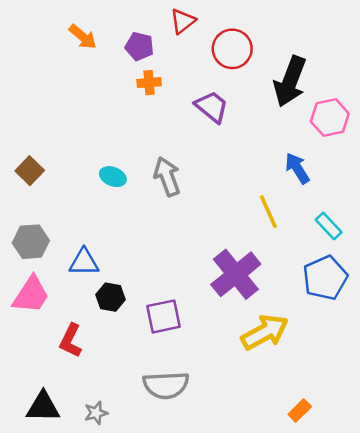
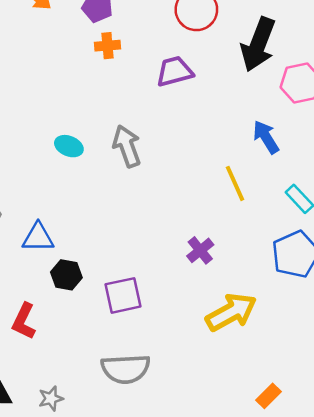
purple trapezoid: (212, 107) -> (174, 71), turned -54
purple cross: (236, 274) -> (200, 250), size x0.5

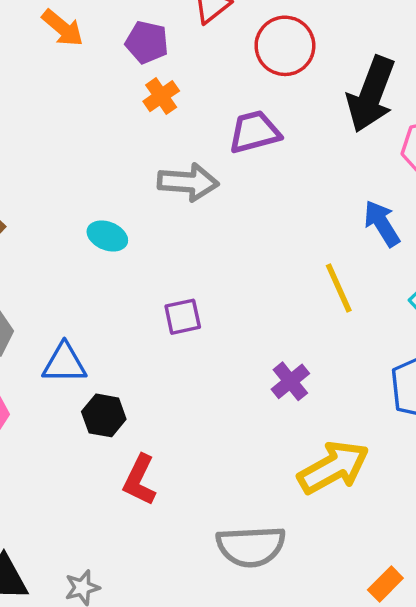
orange cross: (108, 46) -> (161, 96), turned -30
gray arrow: (127, 146) -> (188, 182), moved, turned 114
purple square: (123, 295) -> (183, 317), moved, size x0.7
red L-shape: (24, 321) -> (140, 480), moved
gray semicircle: (126, 369) -> (251, 546), moved

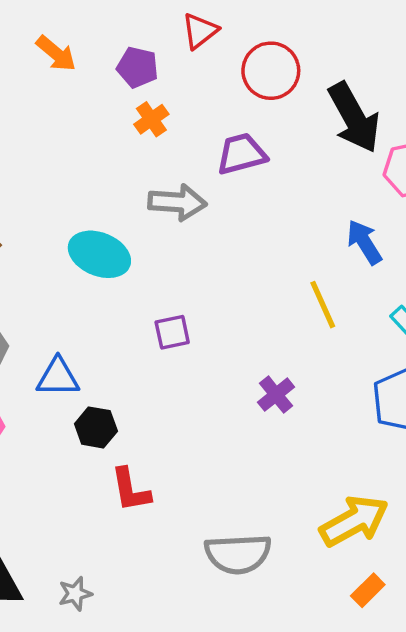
black arrow: (371, 94) -> (354, 117), turned -50
cyan ellipse: (107, 236) -> (99, 254), size x1.6
yellow arrow: (333, 467) -> (354, 521), moved
red L-shape: (140, 480) -> (131, 490), turned -36

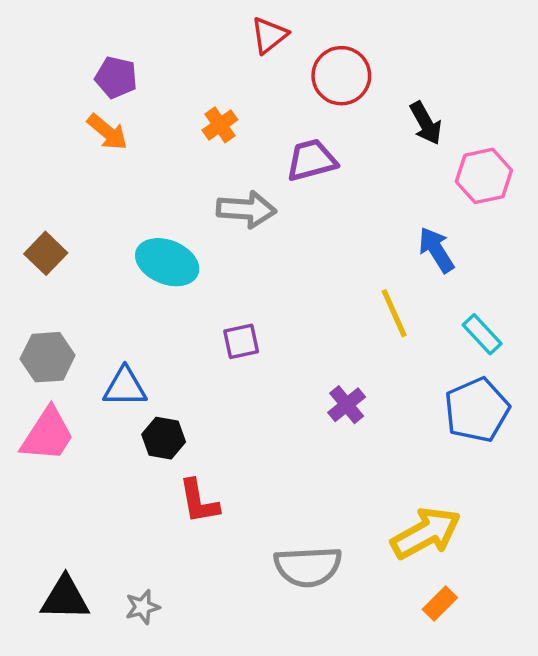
orange arrow: (56, 53) -> (107, 132), moved
purple pentagon: (138, 67) -> (116, 77), moved
black arrow: (354, 117) -> (426, 123), size x0.6

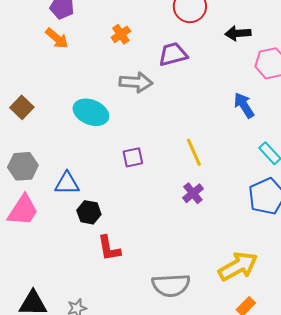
black arrow: (426, 123) -> (238, 33), turned 115
yellow line: (394, 313) -> (194, 152), moved

